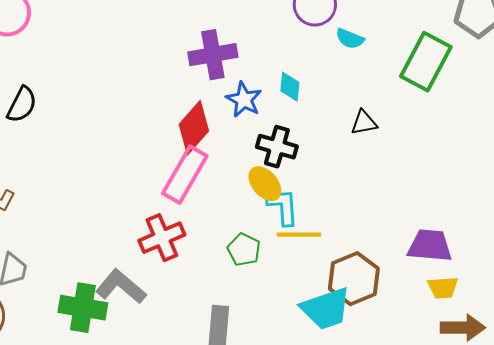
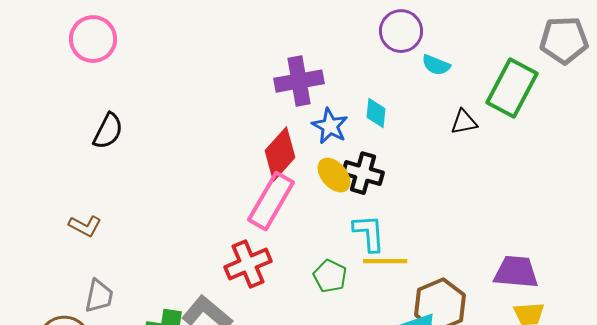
black triangle: (364, 123) -> (464, 122), moved
yellow ellipse: (265, 184) -> (334, 175), moved

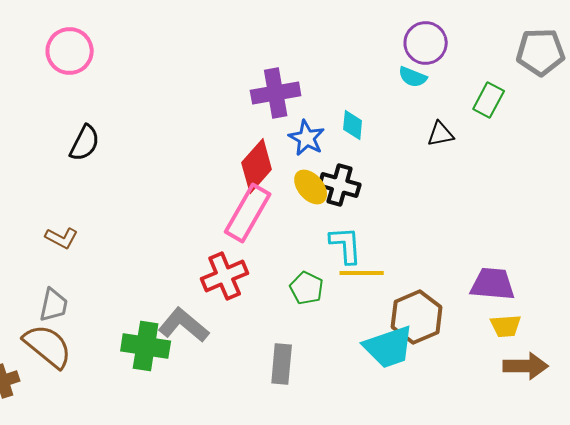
purple circle: (401, 31) -> (426, 43), moved
green rectangle: (512, 88) -> (489, 100), size x0.6
gray trapezoid: (99, 296) -> (54, 305), moved

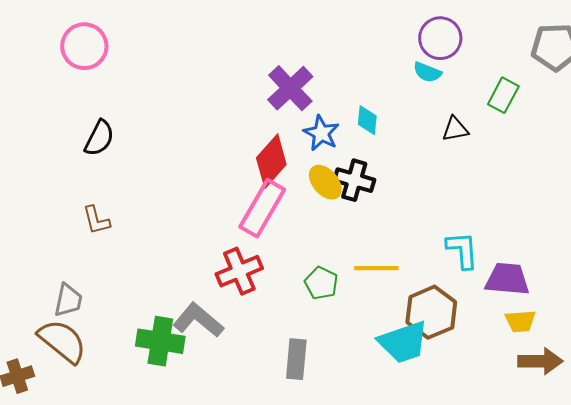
purple cross: (276, 93) -> (290, 88), turned -33
brown L-shape: (62, 238) -> (96, 220), moved, turned 48
cyan L-shape: (346, 245) -> (462, 250), moved

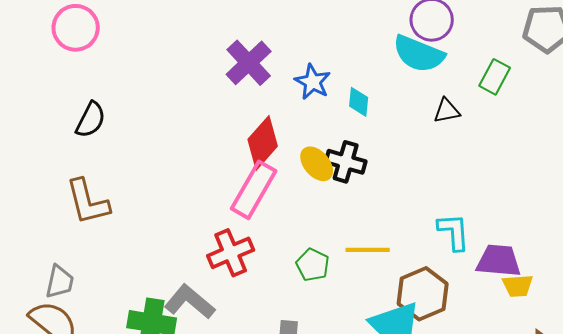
cyan semicircle: (427, 72) -> (419, 54), size x1.8
purple cross: (290, 88) -> (249, 63), moved
blue star: (321, 133) -> (313, 82), moved
brown L-shape: (96, 220) -> (88, 202), size x1.6
yellow trapezoid: (520, 321) -> (518, 286), moved

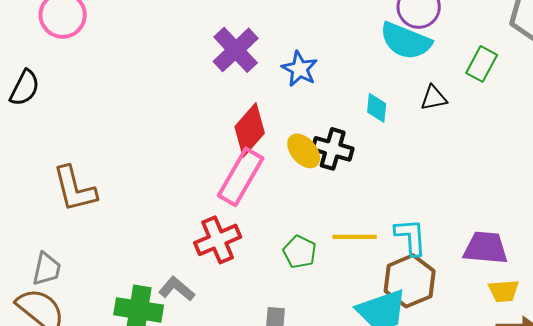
cyan diamond: (359, 102) -> (377, 108), moved
black semicircle: (91, 120) -> (25, 88), moved
cyan L-shape: (454, 232) -> (411, 237), moved
yellow trapezoid: (518, 286) -> (504, 291), moved
gray L-shape: (190, 302) -> (177, 289), size x0.7

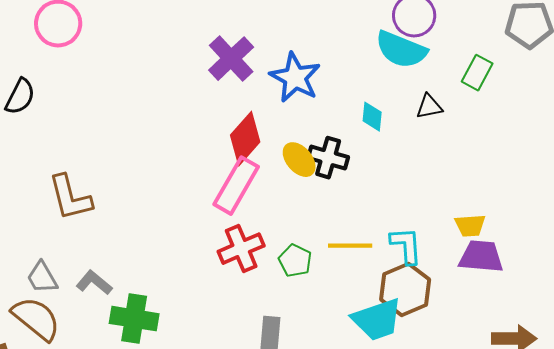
blue star: (300, 69) -> (295, 78), size x1.4
red cross: (218, 240) -> (241, 249), moved
gray trapezoid: (47, 269) -> (42, 278), turned 138
gray L-shape: (177, 289) -> (94, 283), moved
yellow trapezoid: (504, 291) -> (470, 226), moved

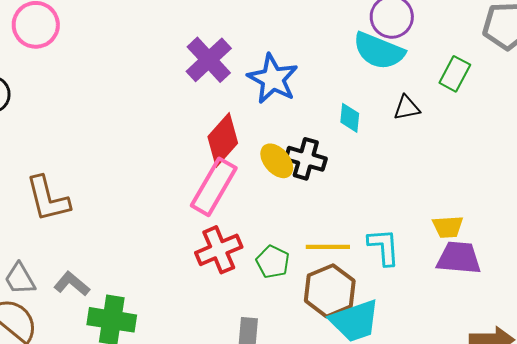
brown hexagon: (405, 290) -> (330, 291), moved

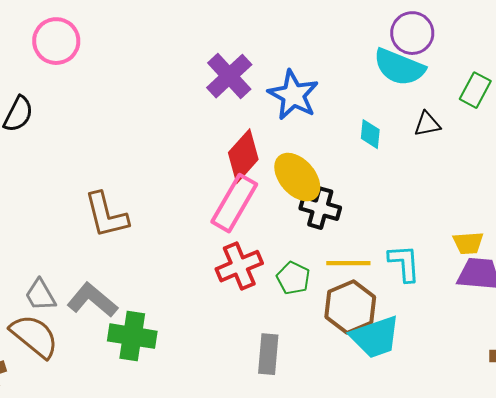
black cross: (306, 159) -> (320, 208), moved
yellow ellipse: (277, 161) -> (297, 177), size x1.4
brown L-shape: (48, 199) -> (106, 215), moved
gray L-shape: (72, 284) -> (92, 300), size x1.4

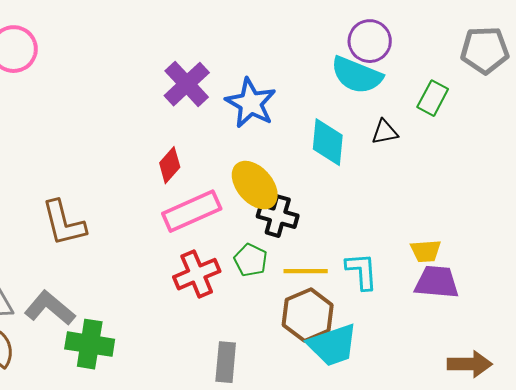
cyan diamond: (370, 134) -> (328, 142), size x1.6
red diamond: (243, 156) -> (170, 165), moved, size x0.7
pink rectangle: (234, 203) -> (192, 211), turned 36
green pentagon: (293, 278) -> (251, 260), moved

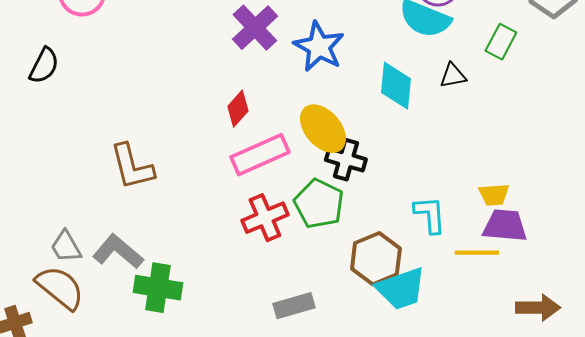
green pentagon: (251, 260) -> (319, 204), size x1.5
yellow line: (306, 271) -> (477, 253), moved
gray rectangle: (226, 362) -> (294, 306), turned 69

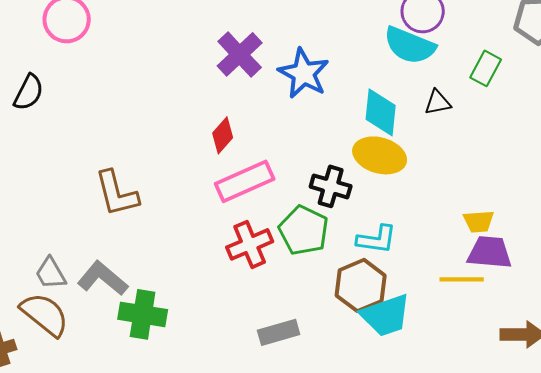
yellow ellipse: (323, 129) -> (380, 155), moved, turned -33
cyan L-shape: (430, 215) -> (377, 239), moved, turned 102

